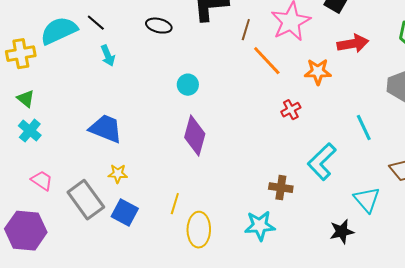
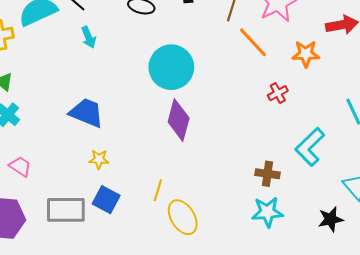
cyan circle: (188, 85) -> (171, 67), size x2.0
gray rectangle: (86, 200) -> (66, 210), moved, turned -54
cyan star: (260, 226) -> (267, 212), moved
yellow ellipse: (199, 230) -> (183, 217), turned -32

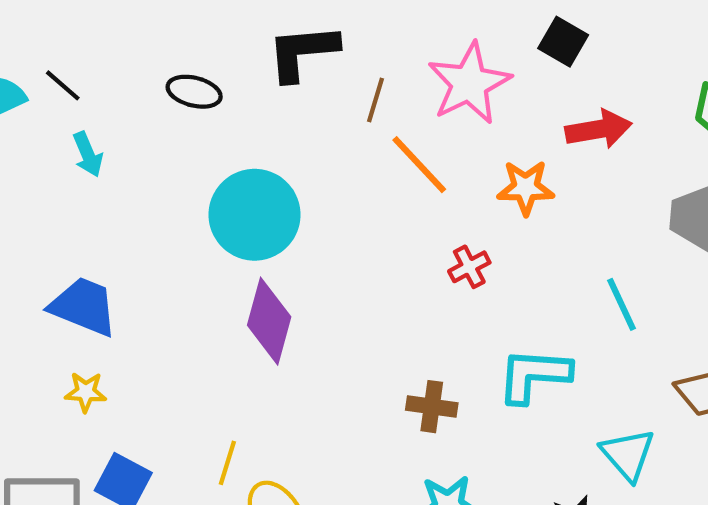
cyan L-shape: (310, 147) -> (534, 375), turned 48
yellow star: (99, 159) -> (86, 392), moved
brown cross: (267, 174) -> (432, 407), moved

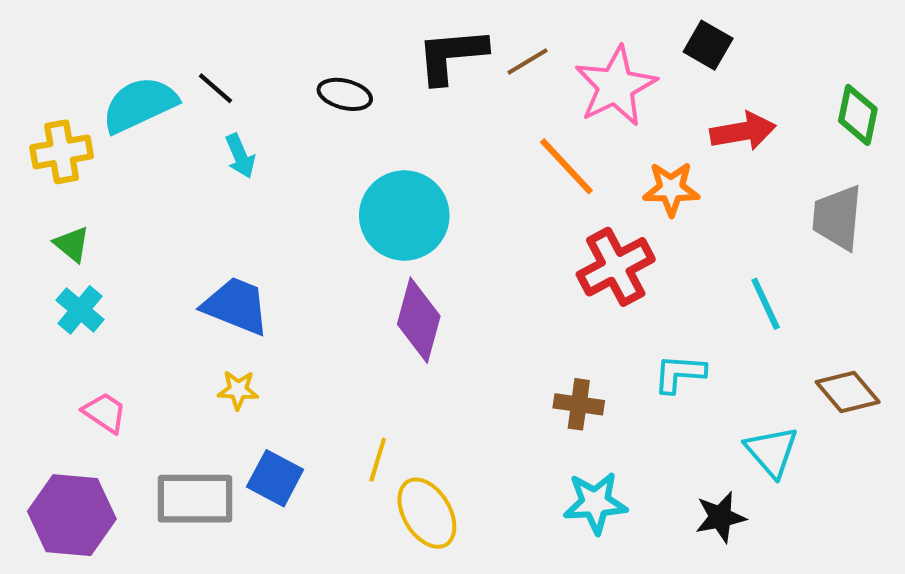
brown line: (375, 100) -> (527, 62), moved, turned 42
red cross: (469, 267) -> (616, 267), size x1.8
cyan L-shape: (534, 375) -> (679, 374), size x0.7

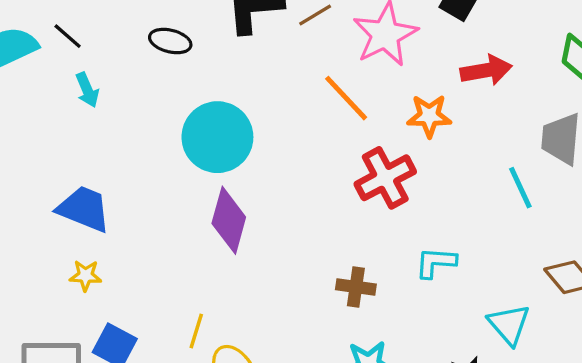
cyan line: (766, 304) -> (520, 188), moved

